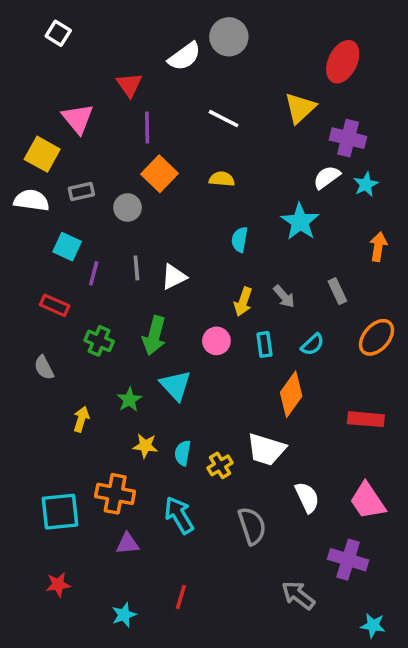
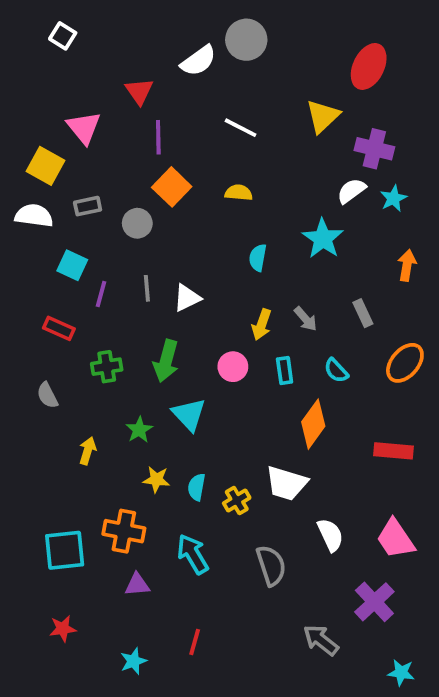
green cross: (99, 341) -> (107, 367), turned -32
cyan semicircle: (312, 344) -> (336, 370), turned 90
purple cross: (348, 560) -> (374, 602), turned 30

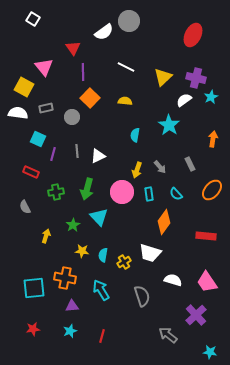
yellow triangle: (323, 116) -> (163, 77), moved
cyan star: (394, 198) -> (211, 97), moved
pink circle: (233, 367) -> (122, 192), size x1.5
white semicircle: (330, 535) -> (173, 280), turned -48
cyan star: (133, 661) -> (70, 331), moved

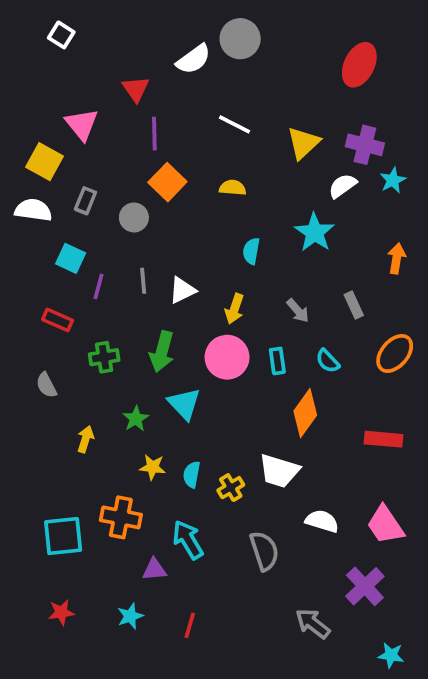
gray rectangle: (46, 108) -> (85, 201), turned -56
yellow arrow: (137, 170) -> (234, 309), moved
purple triangle: (72, 306) -> (154, 570), moved

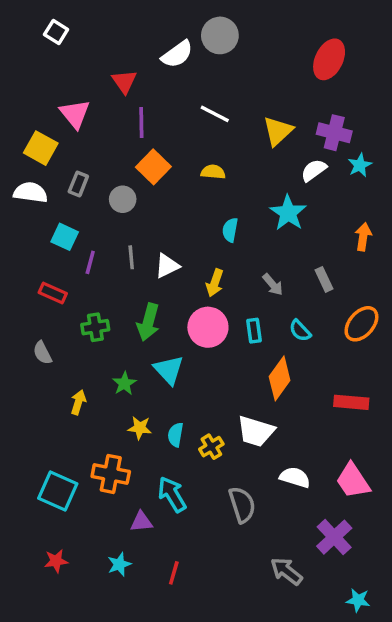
cyan square: (63, 536) -> (58, 491), turned 30

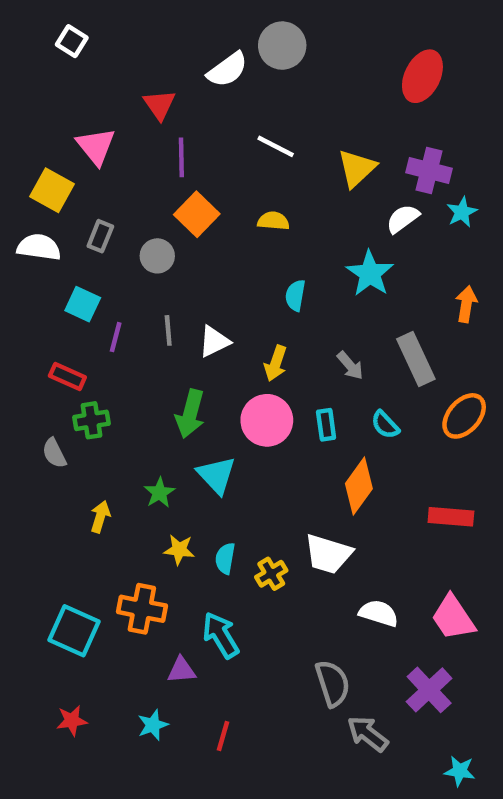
gray rectangle: (324, 279) -> (416, 359), size x1.6
green cross: (95, 327) -> (92, 420), moved
gray semicircle: (242, 505) -> (333, 683), moved

